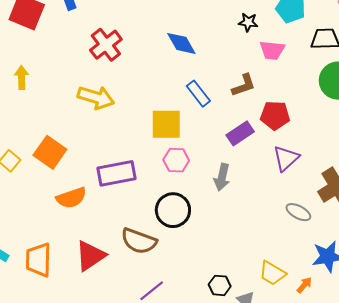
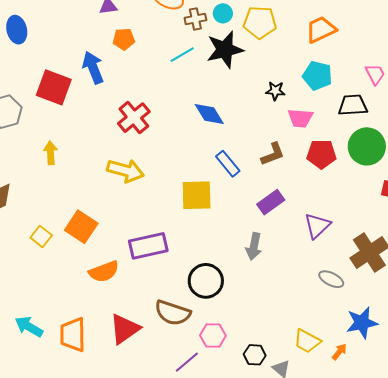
red pentagon: (275, 115) -> (321, 154), moved
pink hexagon: (176, 160) -> (213, 335), moved

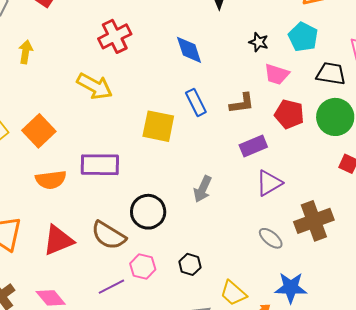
purple rectangle: (271, 202) -> (253, 146), moved
black hexagon: (255, 355) -> (190, 264), moved

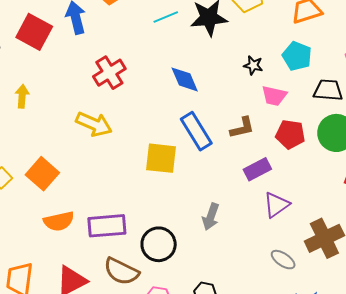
blue rectangle: (196, 102) -> (196, 131), size x1.4
purple rectangle: (100, 165) -> (107, 226), moved

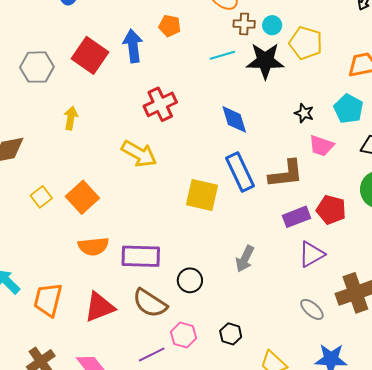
brown L-shape: (242, 128) -> (286, 174), size x1.4
red pentagon: (290, 134) -> (331, 210), moved
black circle: (159, 244) -> (190, 280), size x0.7

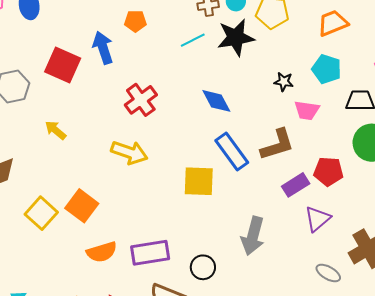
yellow arrow: (71, 118) -> (56, 130), turned -50
yellow square: (41, 197) -> (41, 213), size x1.5
gray arrow: (245, 259) -> (253, 236), size x1.4

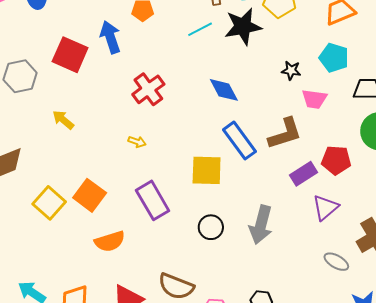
yellow arrow: (129, 152) -> (137, 142), size x0.5
purple rectangle: (150, 253) -> (153, 200), moved, turned 69
black circle: (203, 267) -> (211, 227), moved

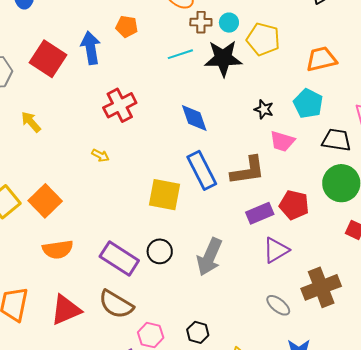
purple rectangle: (153, 200) -> (119, 258), moved, turned -36

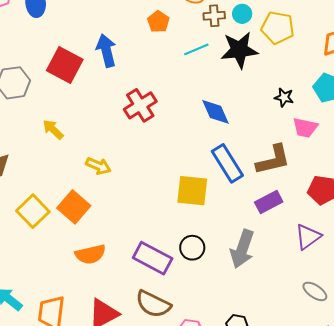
orange pentagon: (127, 27) -> (158, 22), moved, turned 30
yellow arrow: (100, 155) -> (98, 166), moved, size x1.4
purple rectangle: (260, 213) -> (269, 202), moved

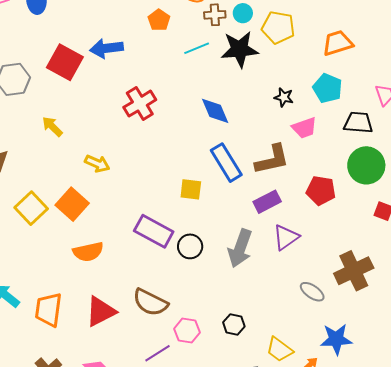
blue arrow: (106, 51) -> (107, 48), turned -84
pink trapezoid: (305, 128) -> (304, 128), turned -32
yellow square: (192, 191) -> (191, 189), size x0.7
purple triangle: (308, 237) -> (286, 237), moved
purple rectangle: (153, 258) -> (154, 231), moved

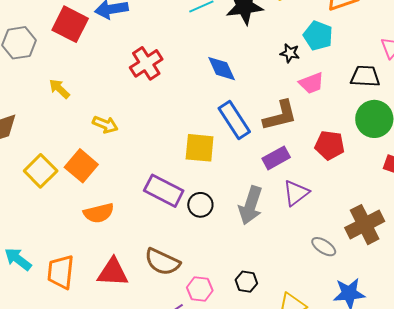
cyan pentagon: (328, 88) -> (318, 36), moved
yellow square: (191, 189) -> (200, 148), size x1.4
red triangle: (101, 311) -> (113, 272), turned 32

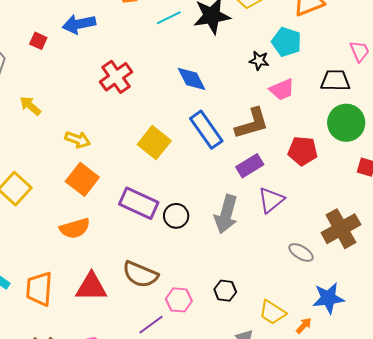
red square: (70, 24) -> (38, 41), size x0.5
yellow square: (200, 148) -> (154, 143), moved, turned 36
orange square: (81, 166) -> (82, 179), moved

